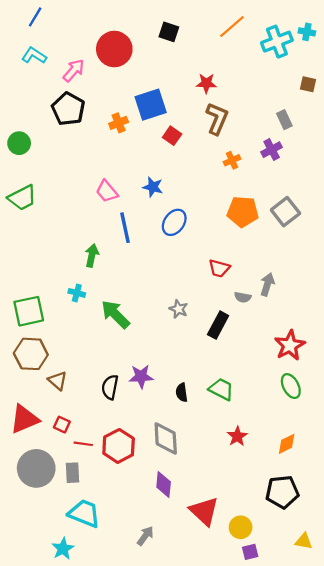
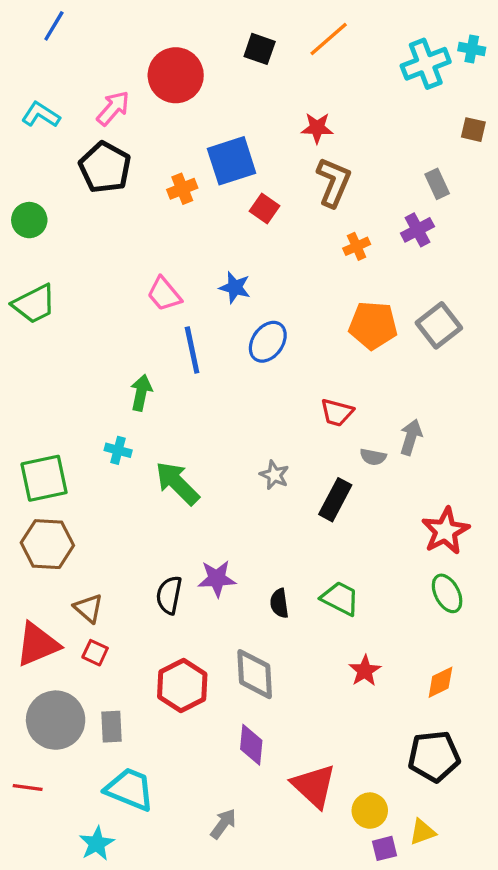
orange line: (232, 27) -> (329, 39), moved
cyan L-shape: (34, 55) -> (41, 115), moved
brown triangle: (58, 381) -> (88, 608), moved
red line: (83, 444) -> (28, 788), moved
yellow triangle: (304, 541) -> (422, 832), moved, turned -30

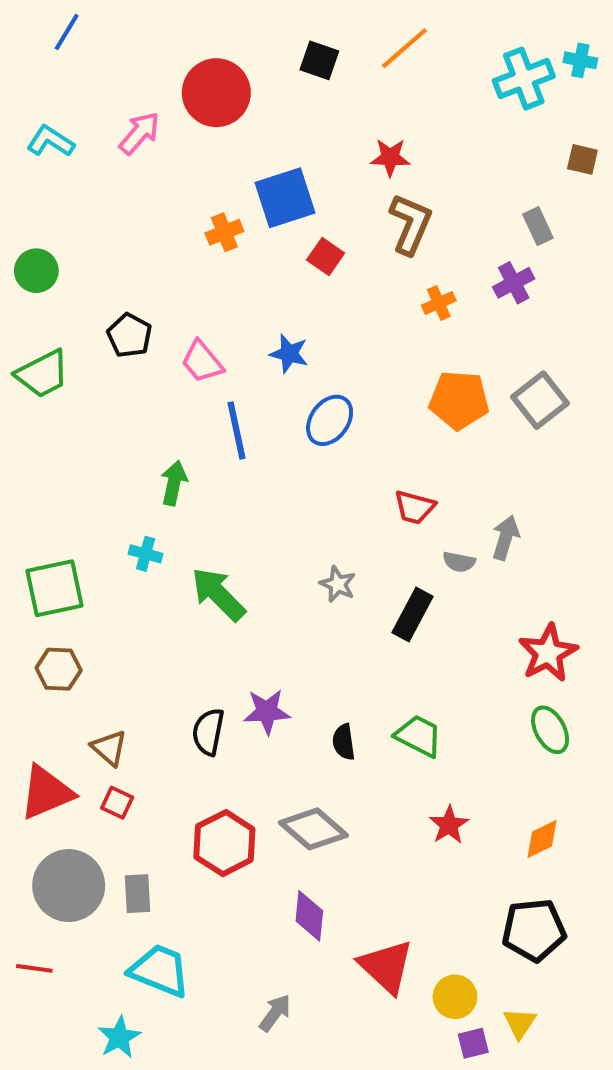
black pentagon: (105, 167) -> (129, 335), moved, size x0.7
brown hexagon: (47, 544) -> (59, 669), size x0.7
gray diamond: (255, 674) -> (313, 829), turned -46
yellow triangle: (422, 832) -> (520, 1023), turned -36

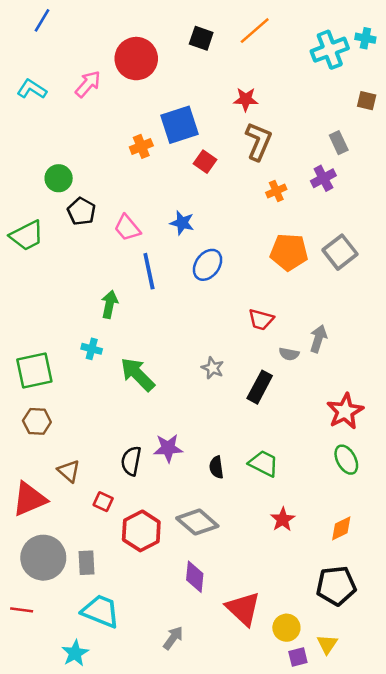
green circle: (36, 271) -> (59, 178), moved
red square: (117, 803) -> (103, 502), moved

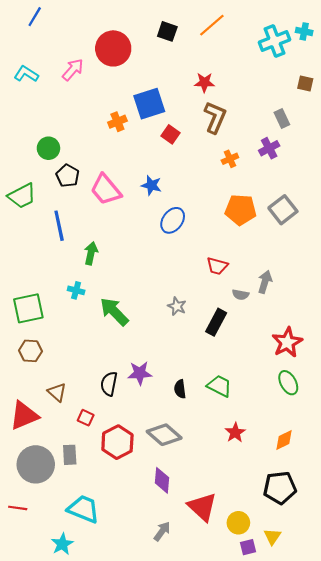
pink trapezoid: (127, 228) -> (106, 190), size x1.4
blue line: (149, 271) -> (59, 226), moved
gray rectangle: (87, 563) -> (70, 455), moved
gray arrow: (173, 638) -> (162, 531), moved

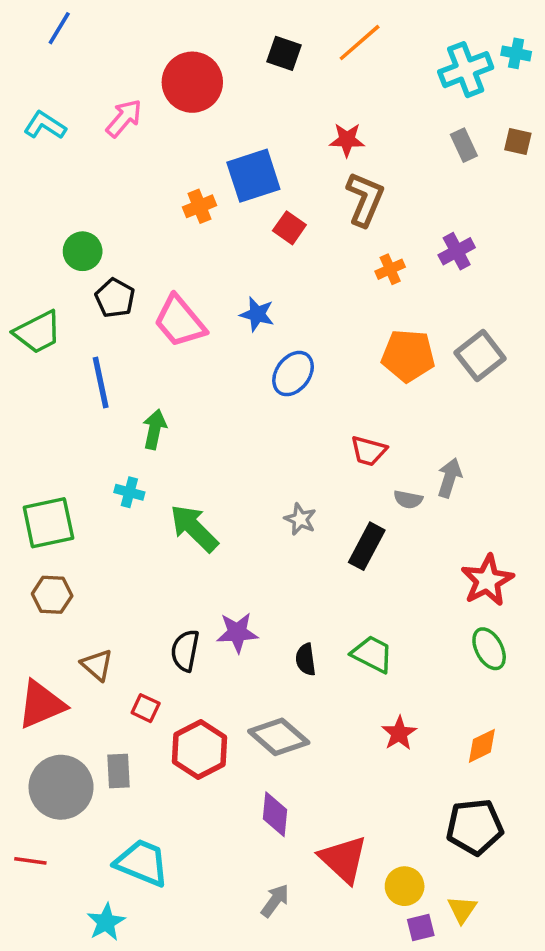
gray rectangle: (282, 118) -> (464, 145), moved

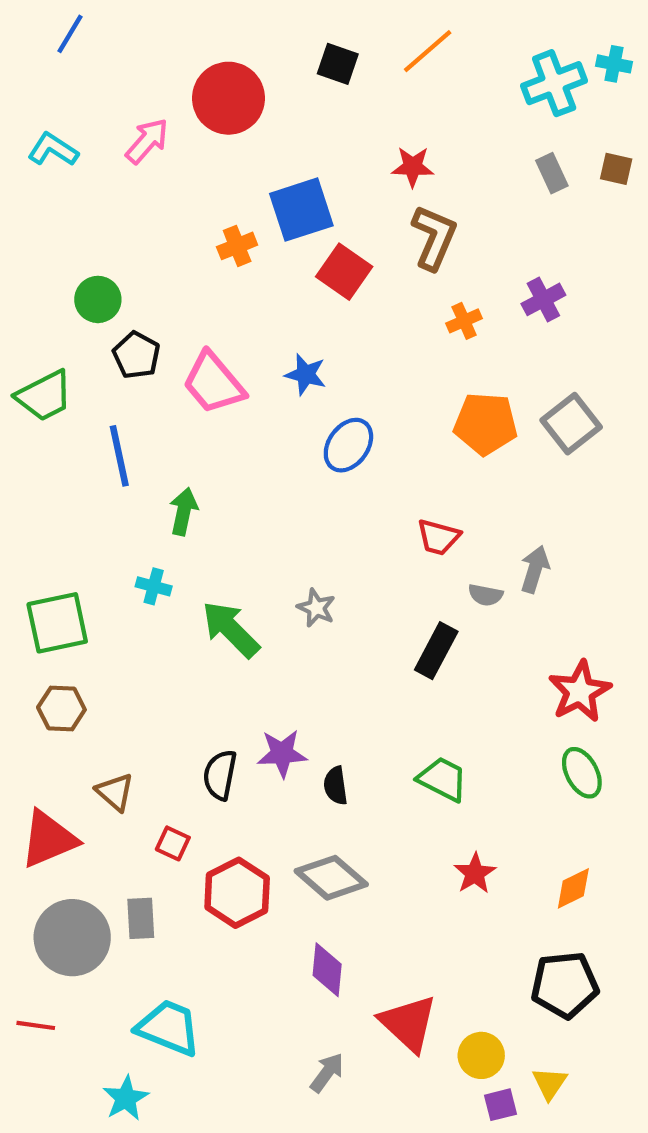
red square: (289, 228) -> (344, 272), size x1.4
gray star: (300, 519) -> (316, 608), moved
black semicircle: (306, 660) -> (336, 786), moved

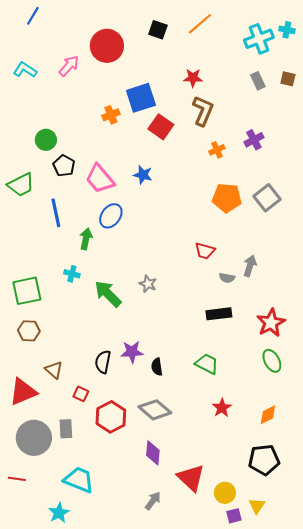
blue ellipse: (348, 445) -> (111, 216), moved
black rectangle: (436, 651) -> (219, 314), moved, turned 55

